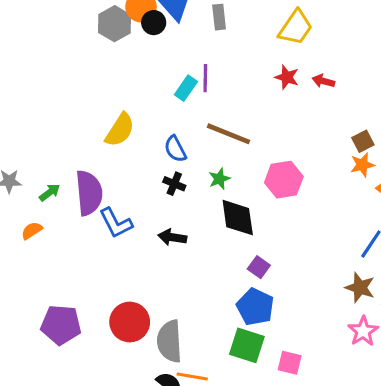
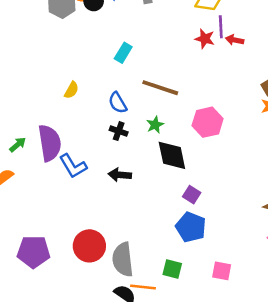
purple line: (205, 78) -> (221, 27), moved
yellow semicircle: (120, 130) -> (72, 90), size x0.6
green square: (247, 345) -> (172, 269), moved, size x0.7

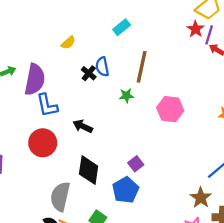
red star: (205, 39) -> (196, 29), moved
brown line: (160, 88) -> (142, 67), turned 64
black cross: (119, 131) -> (89, 73), moved
black diamond: (172, 155) -> (89, 170), moved
red circle: (89, 246) -> (43, 143), moved

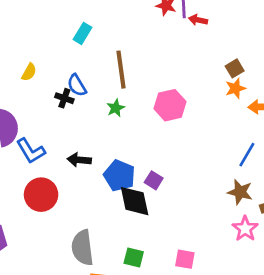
black diamond: (89, 170) -> (135, 201), moved
blue pentagon: (126, 190) -> (119, 176), moved

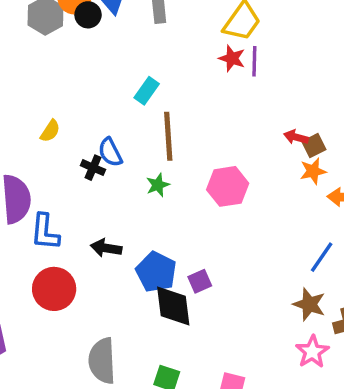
red arrow: (198, 20) -> (296, 137), moved
cyan rectangle: (83, 33) -> (147, 91), moved
blue L-shape: (31, 151) -> (45, 232), turned 32
purple square: (154, 180) -> (200, 281), turned 30

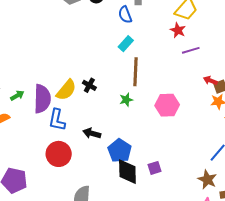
purple line: (254, 61) -> (191, 50), moved, turned 66
yellow semicircle: (50, 131) -> (66, 90), moved, size x1.6
blue semicircle: (110, 152) -> (125, 15), moved
purple square: (200, 281) -> (154, 168), moved

